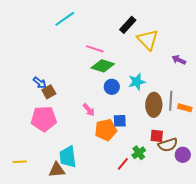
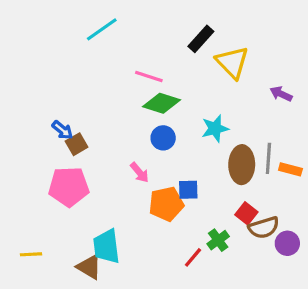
blue circle: (112, 87) -> (163, 138), moved
red square: (157, 136) -> (246, 213), turned 32
brown triangle: (57, 170) -> (89, 267), turned 36

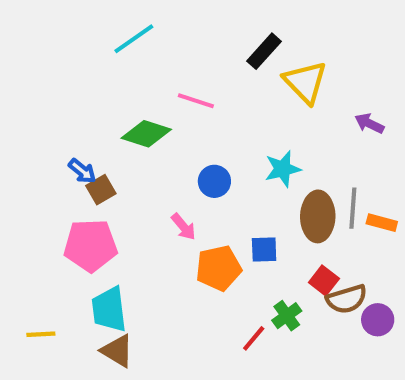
green diamond: (162, 103) -> (146, 134), moved
blue square: (188, 190) -> (264, 250), moved
cyan trapezoid: (106, 246) -> (109, 309), moved

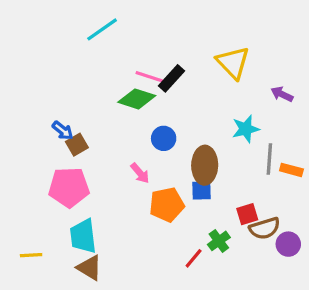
black rectangle: (264, 51) -> (172, 78), moved
green diamond: (146, 134) -> (137, 99), moved
cyan star: (283, 169) -> (246, 129), moved
brown ellipse: (318, 216) -> (205, 165), moved
red square: (324, 280) -> (247, 214), turned 35

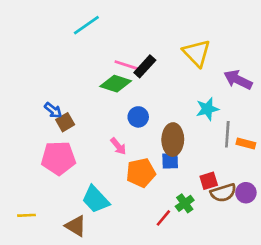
purple arrow: (282, 94) -> (238, 80), size x1.5
cyan trapezoid: (83, 236) -> (96, 199), moved, turned -36
purple circle: (288, 244) -> (246, 193), moved

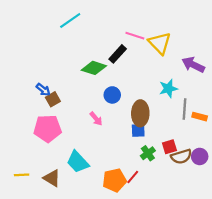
pink line: (126, 65) -> (135, 36), moved
orange pentagon: (141, 173) -> (114, 180), moved
green cross: (185, 203) -> (148, 153), moved
brown triangle: (76, 226) -> (52, 178), moved

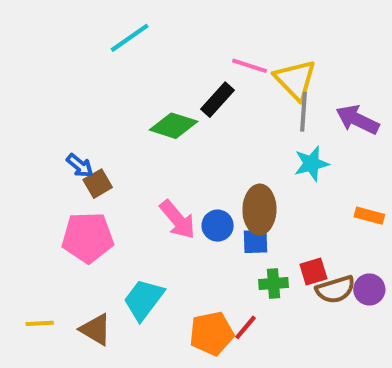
blue circle: (112, 95) -> (218, 226), moved
gray line: (185, 109) -> (303, 112), moved
pink arrow: (96, 119) -> (178, 220), size x1.5
green cross: (148, 153) -> (273, 283), turned 32
cyan trapezoid: (78, 162) -> (144, 299), turned 80

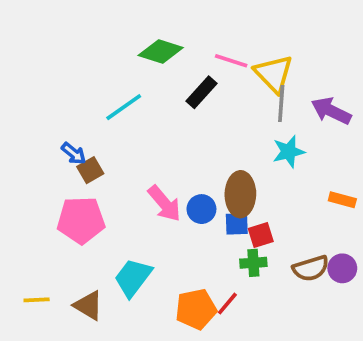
cyan line: (130, 38) -> (124, 107), moved
green diamond: (174, 126) -> (161, 52), moved
red square: (313, 271) -> (261, 235), moved

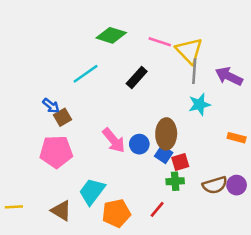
black rectangle: (201, 92) -> (137, 78), moved
blue square: (237, 224) -> (164, 154), turned 36
yellow line: (37, 300) -> (14, 207), moved
orange pentagon: (196, 309) -> (116, 213), moved

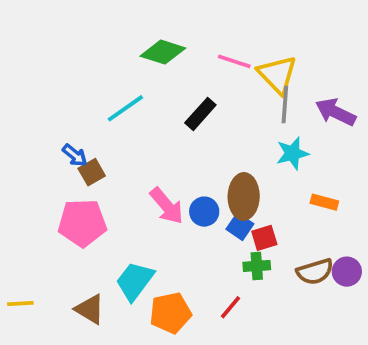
orange rectangle: (237, 138) -> (324, 202), moved

